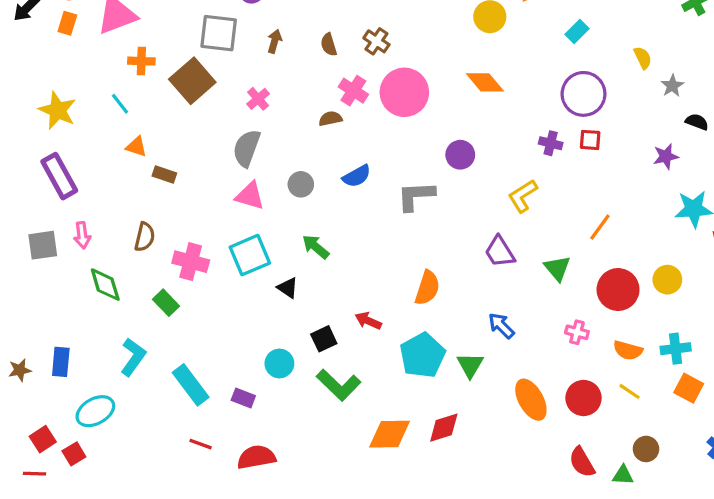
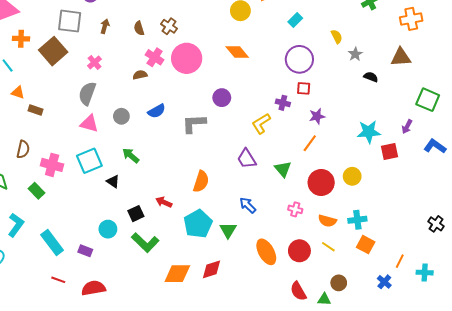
purple cross: (551, 143) -> (283, 103), moved
purple star: (666, 156) -> (317, 116), moved

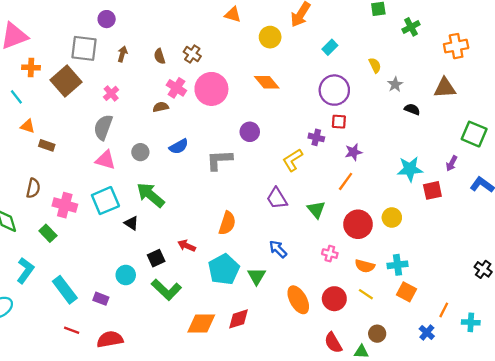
green arrow: (131, 156) -> (151, 195), size x1.5

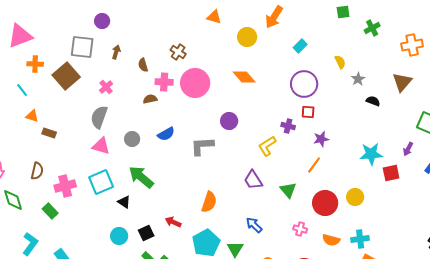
brown semicircle: (160, 56) -> (143, 65), moved
pink cross: (176, 88) -> (164, 82), turned -30
brown triangle: (445, 88) -> (402, 82), turned -45
pink cross: (65, 205) -> (65, 186), turned -30
cyan circle: (126, 275) -> (119, 236), moved

